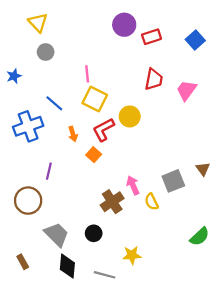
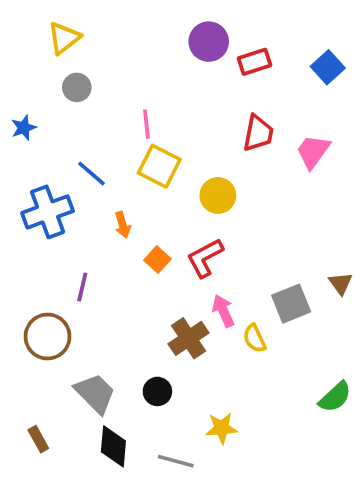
yellow triangle: (38, 23) -> (64, 38), turned 35
red L-shape: (103, 130) -> (205, 258), moved

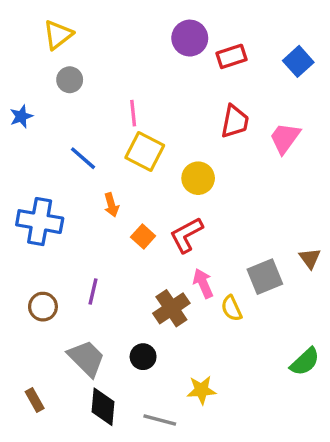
blue cross: (48, 212) -> (40, 222), moved, turned 30
purple line: (82, 287) -> (93, 292), moved
brown circle: (48, 337) -> (43, 307), size x0.7

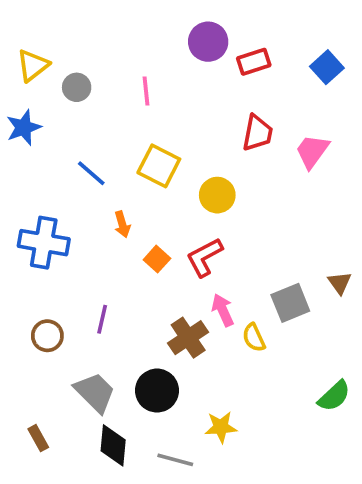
yellow triangle: (58, 35) -> (33, 65), moved
pink line: (133, 113) -> (146, 91), moved
blue star: (21, 116) -> (24, 128), size x1.4
black circle: (143, 357) -> (157, 391), size x1.5

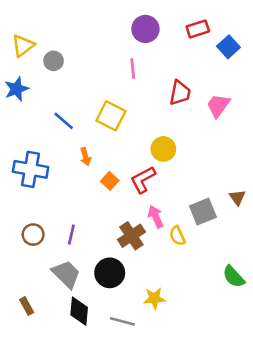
red rectangle: (254, 62) -> (198, 29), moved
pink line: (146, 91) -> (133, 69), moved
yellow circle: (217, 195) -> (163, 149), moved
purple line: (102, 319) -> (71, 235), moved
green semicircle: (334, 396) -> (234, 277), turned 90

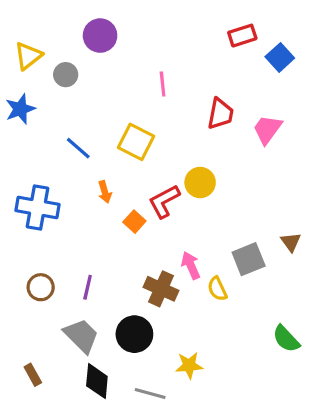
purple circle: (145, 29) -> (100, 36), moved
red L-shape: (143, 180) -> (164, 201), moved
brown cross: (131, 236) -> (161, 289), turned -32

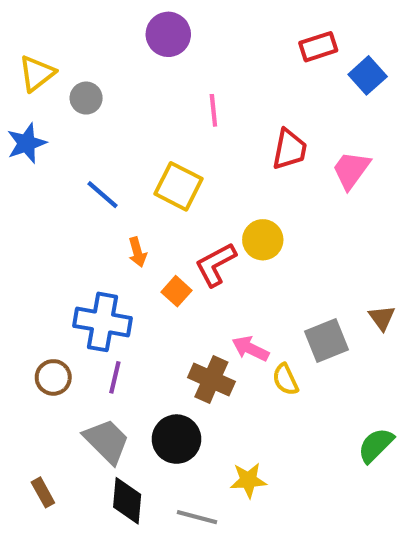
purple circle: (100, 36) -> (168, 34), moved
blue cross: (38, 208) -> (103, 322), moved
pink arrow: (191, 265) -> (250, 349), turned -40
green semicircle: (286, 339) -> (376, 445), turned 88

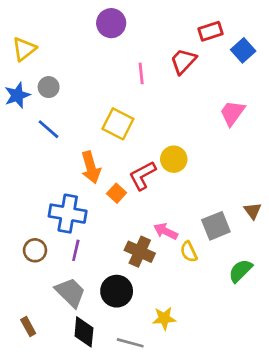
gray circle: (86, 98) -> (49, 87), moved
red trapezoid: (289, 149) -> (183, 61), moved, turned -148
blue line: (103, 195) -> (49, 129), moved
orange arrow: (137, 252) -> (91, 167), size x1.6
green semicircle: (376, 445) -> (240, 271), moved

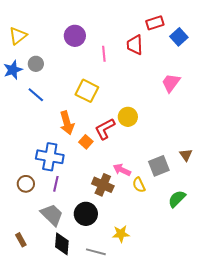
purple circle: (111, 23) -> (75, 36), moved
red trapezoid: (183, 61) -> (135, 45), turned -45

